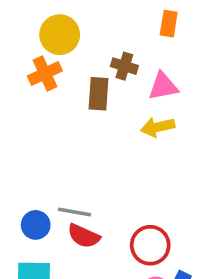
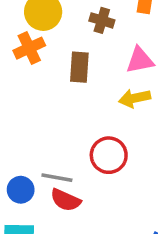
brown cross: (124, 66) -> (102, 20), moved
red circle: (150, 245) -> (109, 155), moved

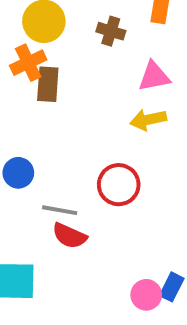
brown rectangle: (79, 67) -> (48, 84), moved
blue circle: (21, 190) -> (18, 173), moved

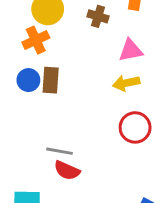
brown rectangle: (48, 84) -> (51, 80), moved
blue circle: (18, 173) -> (28, 80), moved
red circle: (119, 185) -> (135, 127), moved

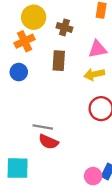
brown cross: (98, 16) -> (64, 27), moved
brown rectangle: (51, 80) -> (59, 61), moved

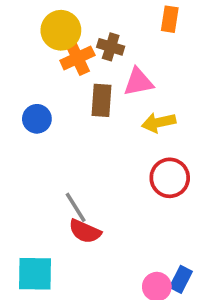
orange cross: (24, 41) -> (77, 58), moved
pink triangle: (98, 49) -> (138, 82), moved
gray line: (43, 127) -> (76, 207), turned 48

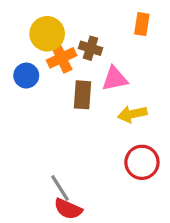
blue circle: (37, 119) -> (26, 76), moved

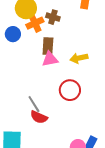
pink triangle: (115, 79) -> (50, 59), moved
red circle: (142, 162) -> (70, 90), moved

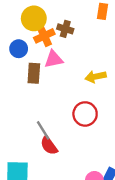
brown rectangle: (48, 46) -> (34, 73), moved
pink triangle: (50, 59) -> (54, 59), moved
red semicircle: (39, 117) -> (49, 145), turned 30

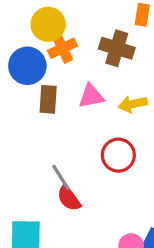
brown cross: (65, 29) -> (117, 48), moved, size x1.5
blue circle: (19, 49) -> (27, 66), size x1.5
pink triangle: (54, 59) -> (91, 96), moved

